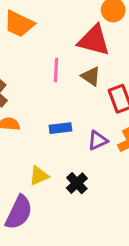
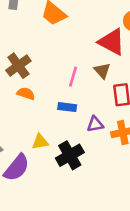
pink line: (56, 70) -> (73, 77), moved
black cross: (77, 183) -> (70, 155), size x1.5

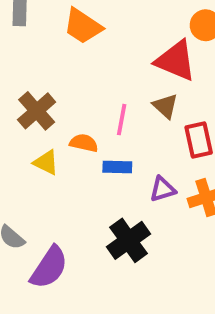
orange semicircle: (26, 94) -> (84, 143), moved
yellow triangle: (40, 142) -> (46, 162), moved, turned 42

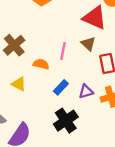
yellow triangle: (46, 162) -> (19, 84), moved
blue rectangle: (117, 167) -> (61, 87), moved, turned -49

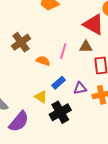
brown triangle: (88, 44) -> (86, 47), turned -48
yellow triangle: (19, 84) -> (41, 97), moved

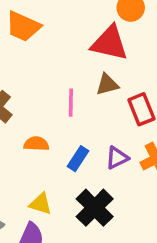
orange semicircle: (43, 61) -> (36, 144), moved
yellow triangle: (41, 97) -> (41, 204), moved

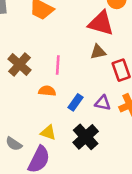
pink line: (71, 103) -> (58, 65), moved
purple triangle: (117, 158) -> (103, 103), turned 35

